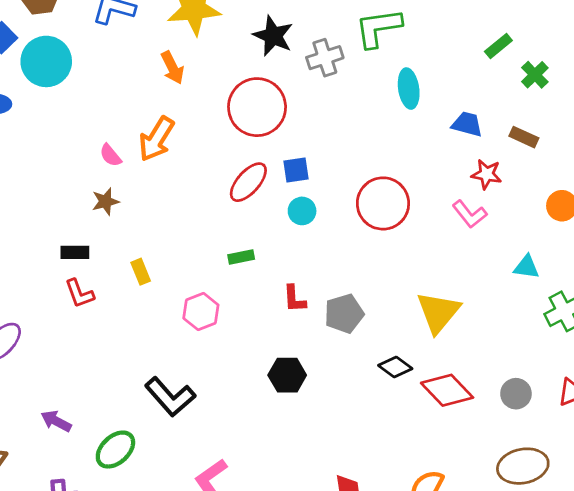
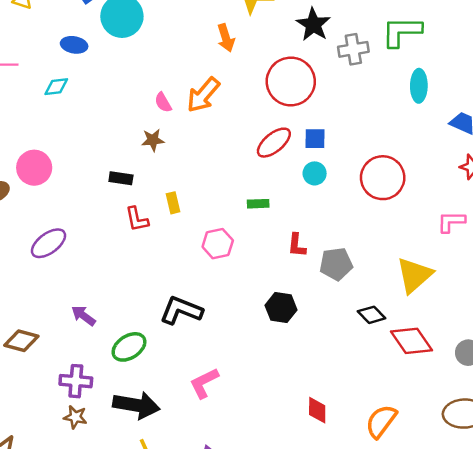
pink L-shape: (470, 214) -> (451, 222), moved, turned 120
red L-shape: (79, 293) -> (137, 219), moved
black L-shape: (170, 397) -> (181, 310), turned 144

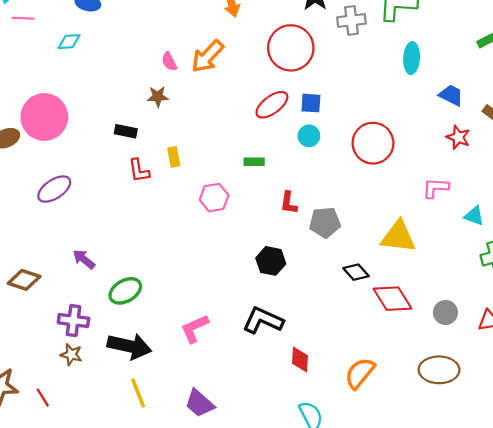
pink circle: (34, 168) -> (44, 117), size x1.4
yellow triangle: (414, 275) -> (398, 237), turned 45
black L-shape: (181, 310) -> (263, 320), moved

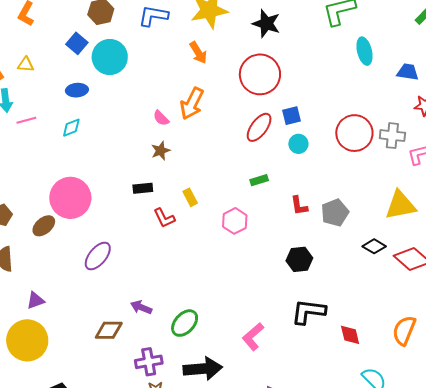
gray cross: (351, 20) -> (392, 136), moved, turned 30
brown diamond: (24, 280) -> (109, 330), moved

